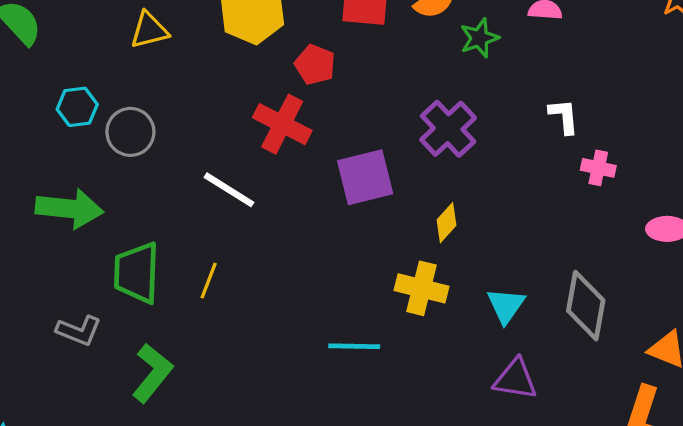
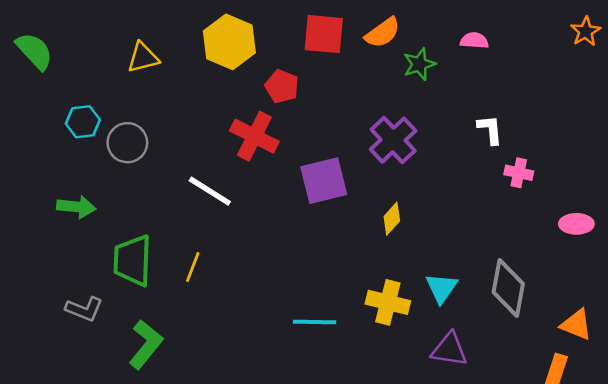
green arrow: (69, 209) -> (76, 207), size x0.7
yellow cross: (421, 288) -> (388, 302), moved

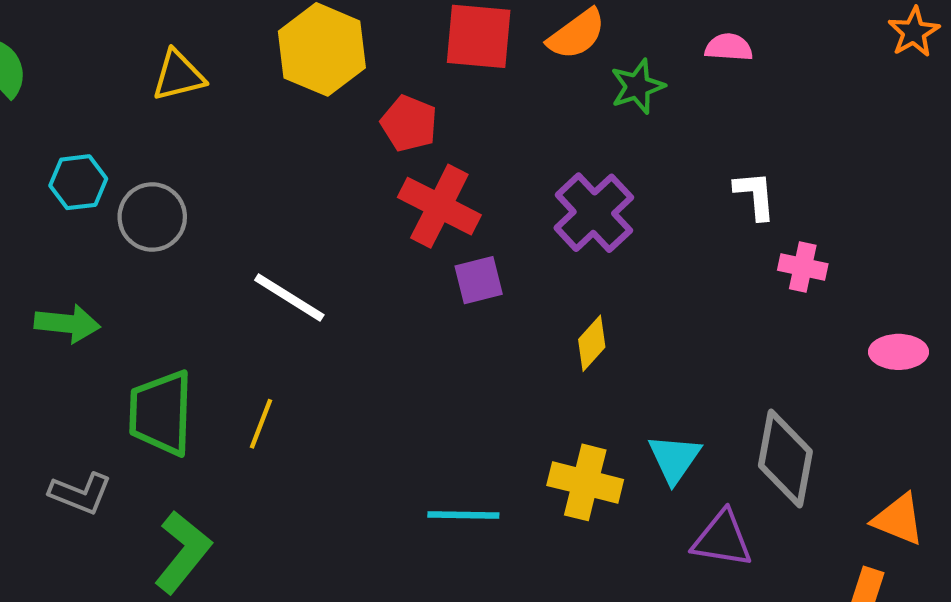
red cross: (254, 136) -> (439, 206), moved
purple square: (324, 181) -> (479, 280), size x0.6
purple triangle: (449, 350) -> (722, 539), moved

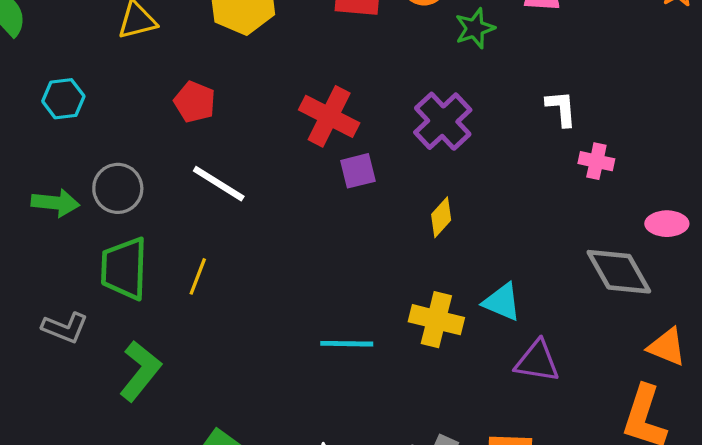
red pentagon: (409, 123) -> (195, 102), moved
gray circle: (152, 217) -> (118, 188), moved
cyan triangle: (674, 459) -> (502, 302), turned -42
gray diamond: (785, 459) -> (619, 272), moved, turned -40

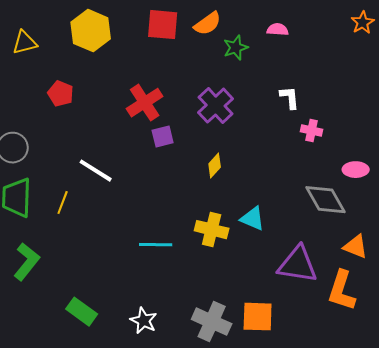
red cross: (329, 116) -> (145, 103), turned 30
white line: (219, 184) -> (96, 171), moved
purple triangle: (537, 361) -> (298, 265), moved, size x1.4

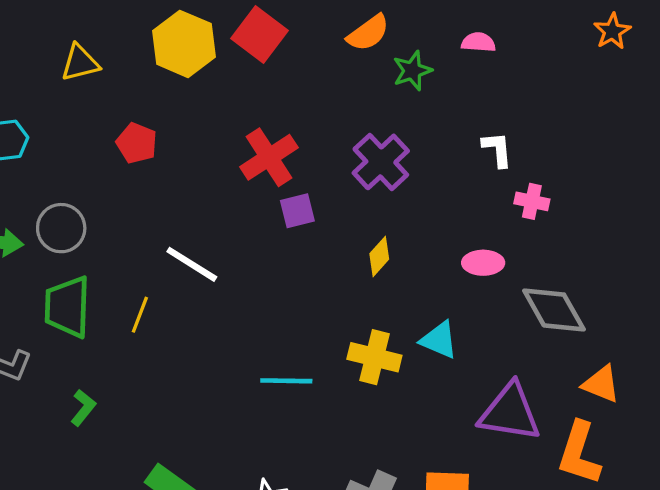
red square: (163, 25) -> (260, 34), moved, turned 32
pink ellipse: (356, 170) -> (483, 263), moved
green L-shape: (27, 262) -> (83, 408), size x0.6

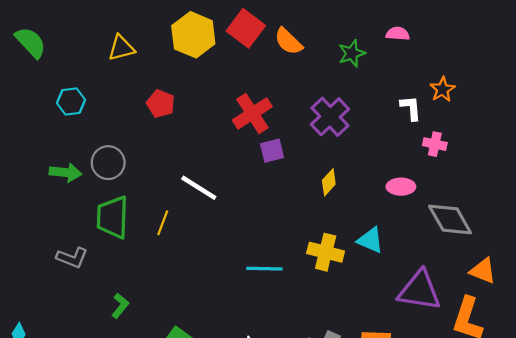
orange star: (612, 31) -> (442, 89), moved
orange semicircle: (368, 33) -> (288, 41), moved, turned 80
green L-shape: (83, 408) -> (120, 306), moved

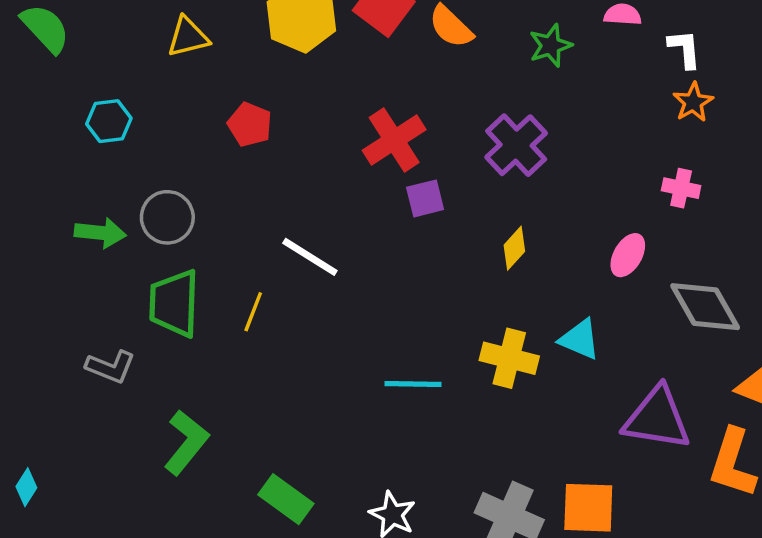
white L-shape: (411, 108) -> (685, 49), moved
pink ellipse: (401, 187) -> (628, 255), turned -60
green L-shape: (120, 306) -> (186, 442), size x1.6

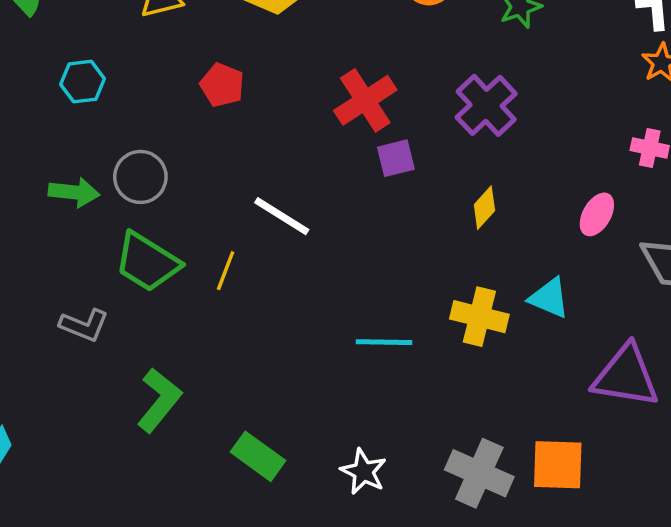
green trapezoid: (174, 303) -> (147, 262), turned -60

